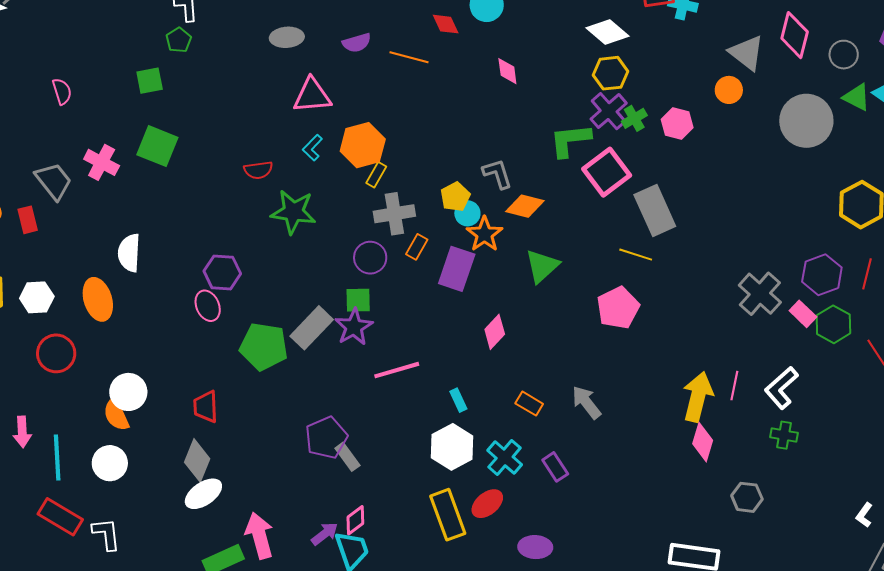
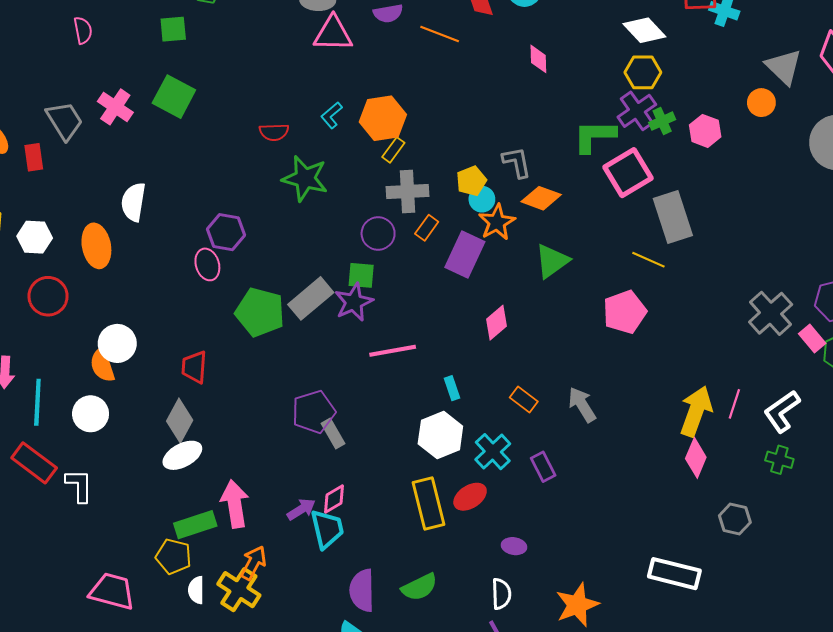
pink triangle: (312, 96) -> (333, 34), moved
purple ellipse: (535, 547) -> (514, 546), size x0.7

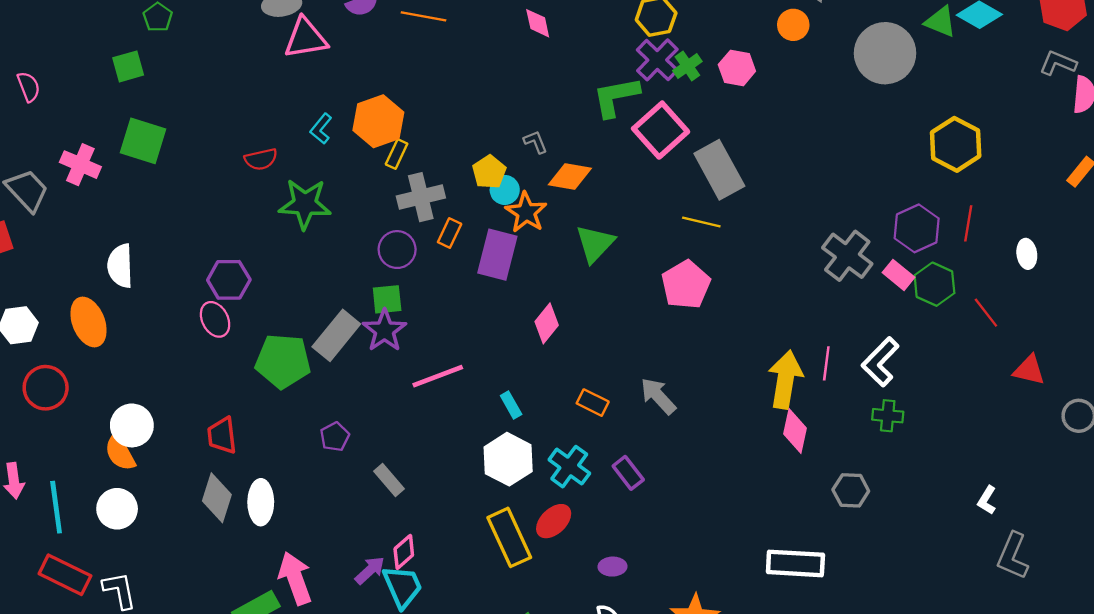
gray L-shape: (517, 162) -> (535, 142), size x0.7
purple pentagon: (314, 412) -> (335, 437), moved, size x0.6
white ellipse: (182, 455) -> (261, 502), moved, turned -51

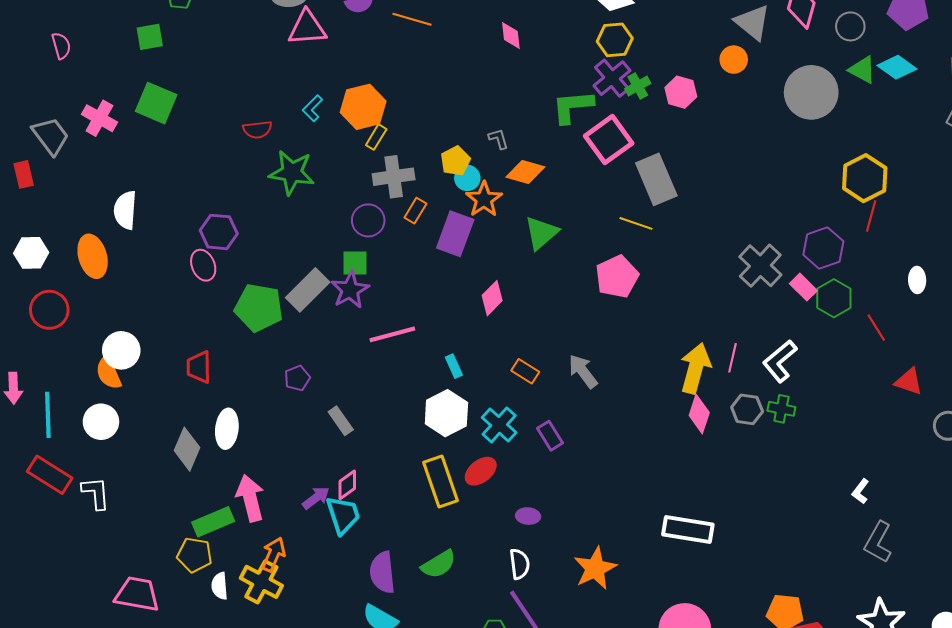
red line: (968, 223) -> (871, 216), moved
gray hexagon: (851, 490) -> (747, 409), moved
gray diamond: (217, 498) -> (187, 449), moved

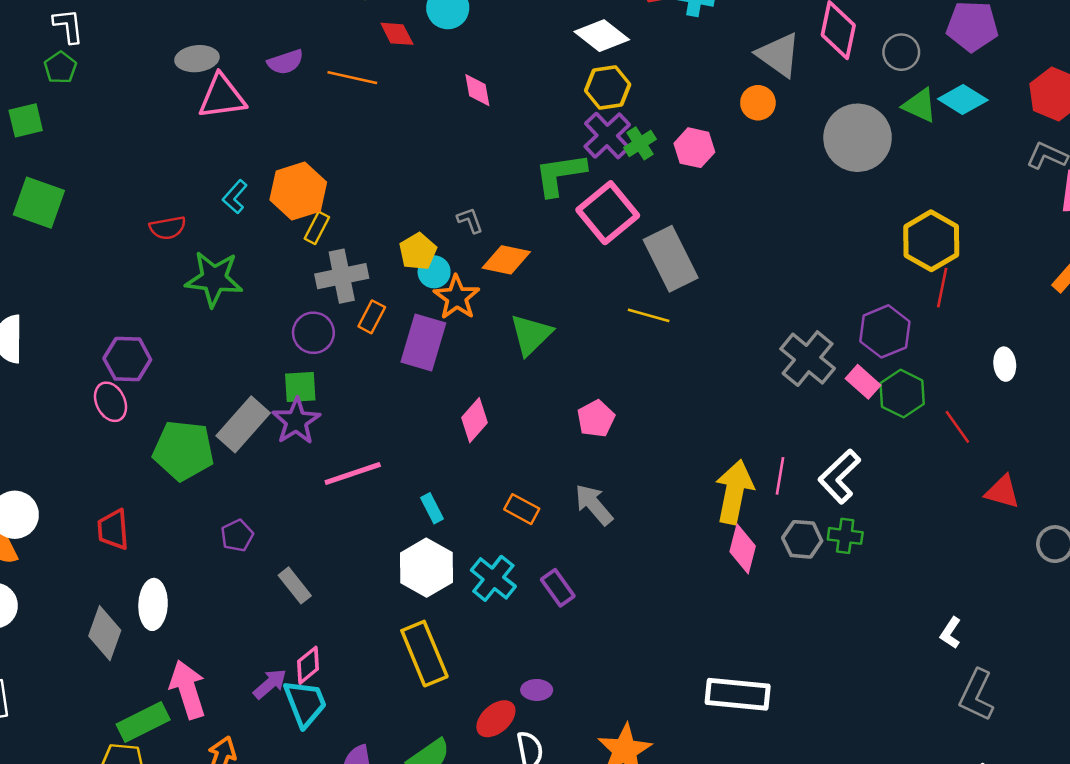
pink pentagon: (617, 277) -> (596, 419), moved, size x0.7
red ellipse: (481, 471) -> (496, 719), moved

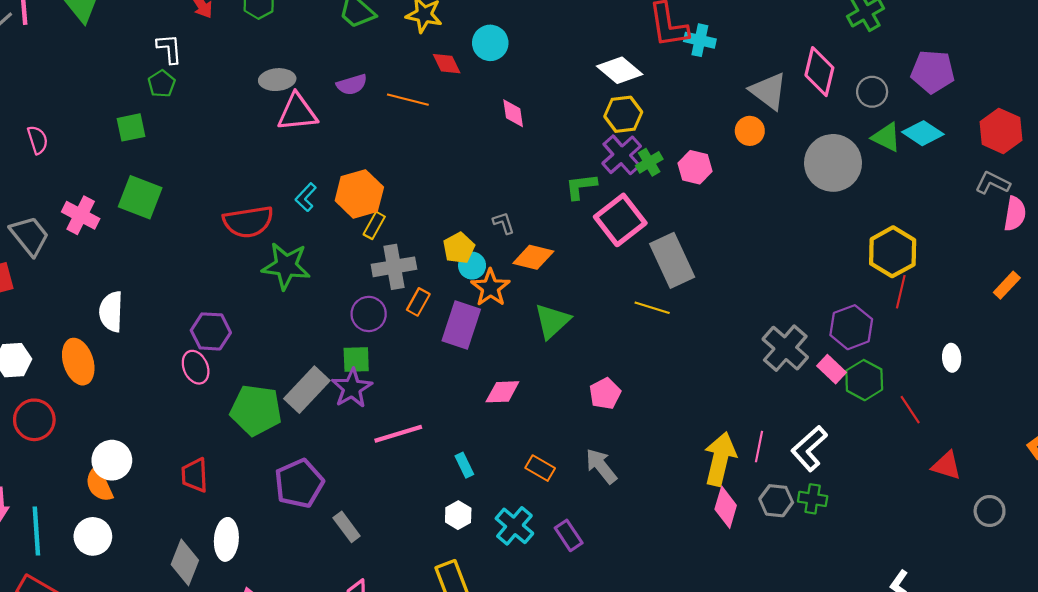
green L-shape: (560, 174) -> (581, 186), size x0.7
red semicircle: (168, 228) -> (248, 222), size x1.6
pink diamond: (474, 420) -> (502, 392), turned 45
purple pentagon: (237, 536) -> (299, 483), size x1.8
white hexagon: (426, 568) -> (458, 515), size x0.6

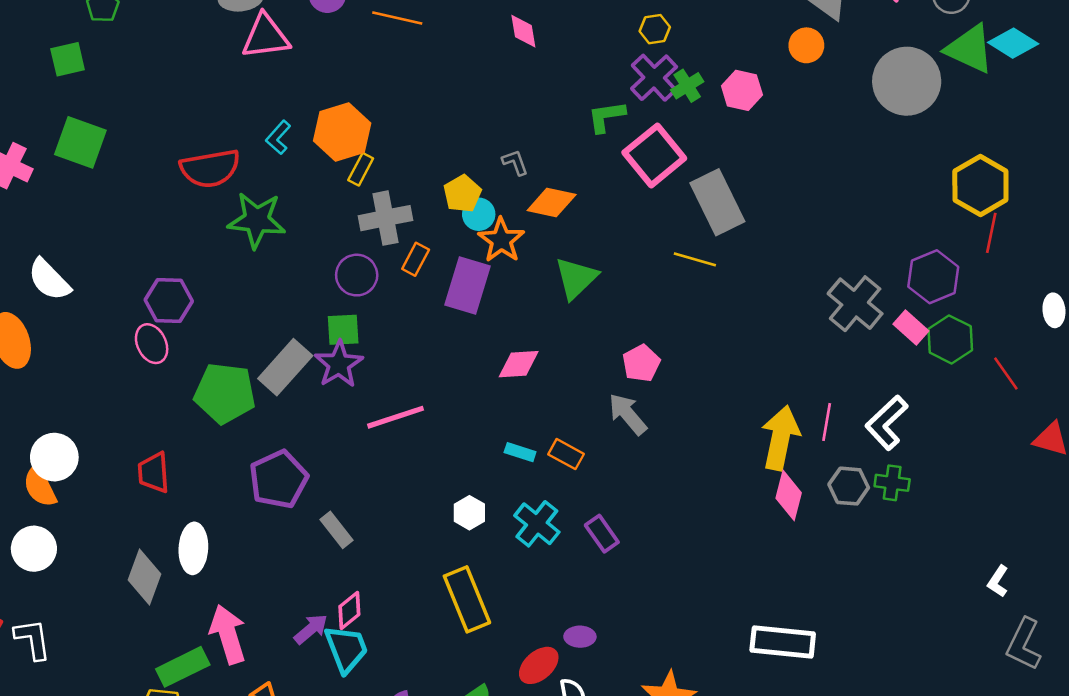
yellow hexagon: (623, 114) -> (655, 29), size x0.7
green triangle: (886, 137) -> (970, 49), size x1.4
white semicircle: (111, 312) -> (49, 280), turned -45
cyan rectangle: (464, 465) -> (520, 452), moved, turned -45
gray arrow: (601, 466) -> (628, 414), moved

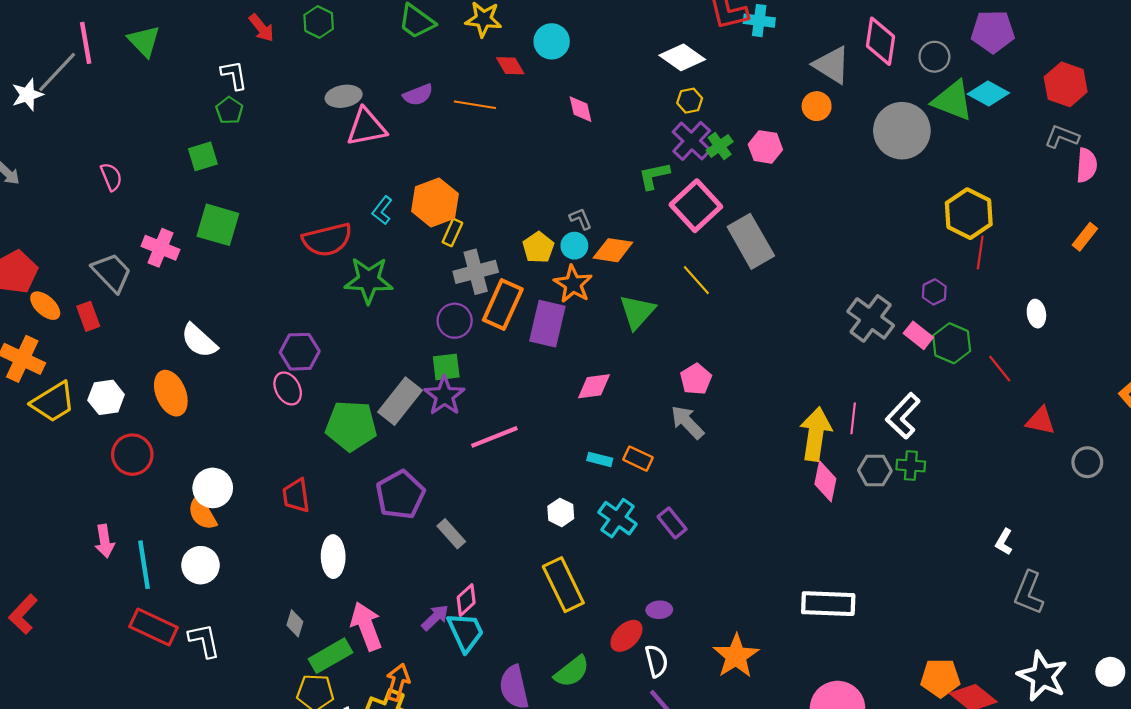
cyan circle: (479, 214) -> (574, 246), moved
orange rectangle: (416, 259) -> (503, 305), size x1.8
yellow line: (695, 259) -> (696, 280), moved, turned 36
purple hexagon: (933, 277) -> (934, 292), size x0.6
gray diamond: (144, 577) -> (295, 623), moved, size x0.6

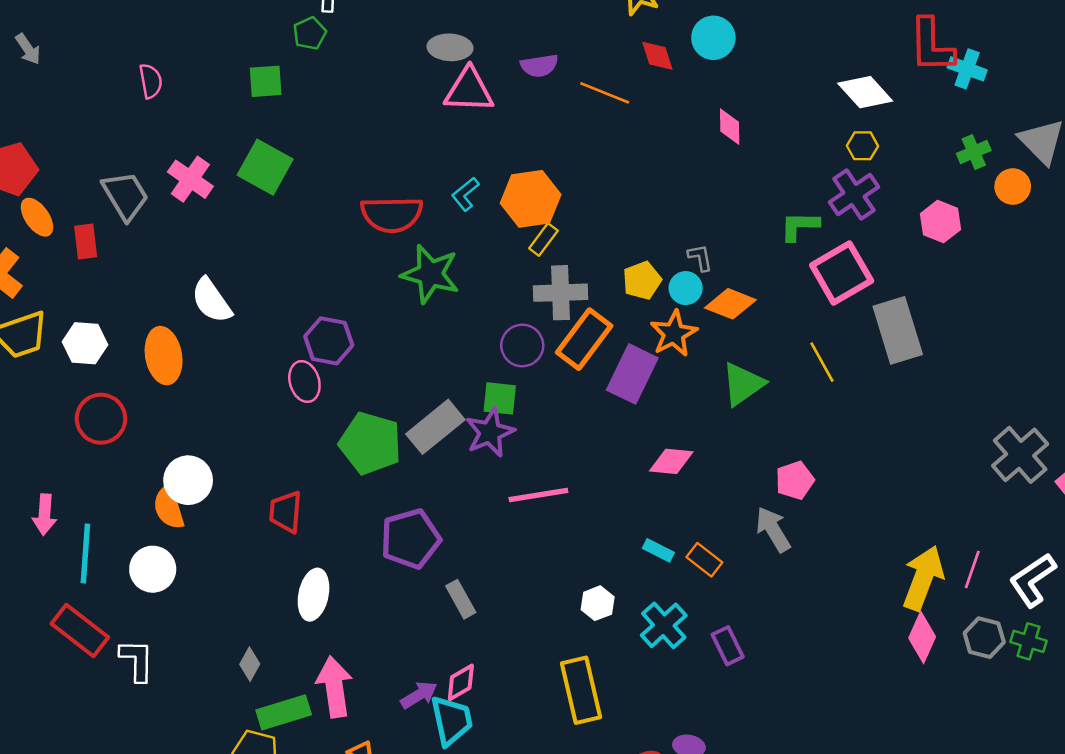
green cross: (720, 146) -> (974, 152), moved

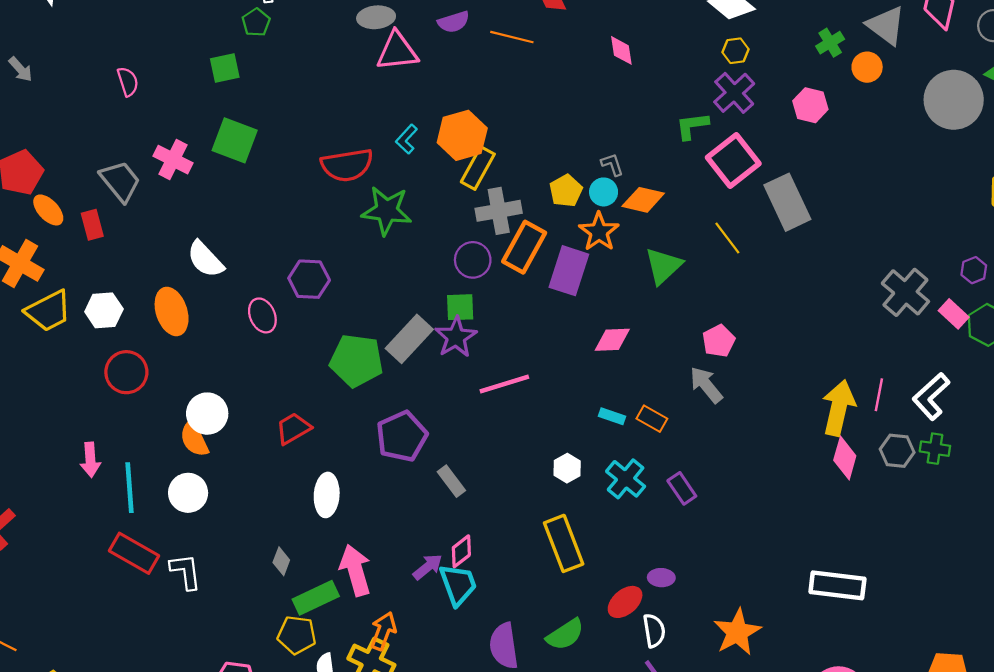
yellow rectangle: (543, 239) -> (478, 168), size x1.5
pink ellipse: (304, 382) -> (262, 315), moved
red trapezoid: (286, 512) -> (293, 428), turned 63

